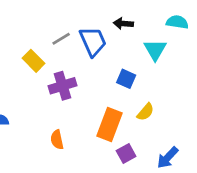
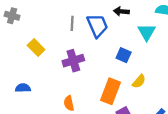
gray line: (61, 39) -> (72, 23), turned -56
yellow rectangle: (33, 61) -> (36, 47), moved

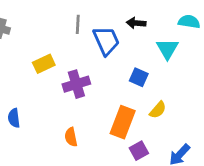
gray line: (72, 23) -> (78, 24), moved
yellow rectangle: (36, 47) -> (44, 64), moved, turned -70
blue semicircle: (23, 88) -> (14, 118), turned -96

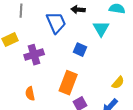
gray line: (78, 24) -> (21, 11), moved
yellow semicircle: (158, 110) -> (118, 83), moved

